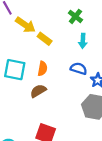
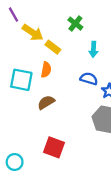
green cross: (75, 16) -> (75, 24), moved
orange semicircle: (42, 69) -> (46, 70), moved

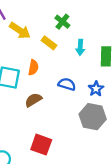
yellow rectangle: (53, 47) -> (49, 43), moved
blue semicircle: (89, 79) -> (67, 84), moved

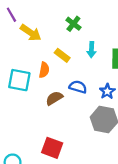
yellow rectangle: (49, 43) -> (62, 55), moved
brown semicircle: (33, 100) -> (54, 98), moved

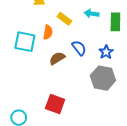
cyan arrow: (92, 50) -> (92, 14), turned 96
blue semicircle: (78, 87) -> (79, 48), turned 35

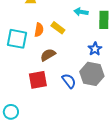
yellow rectangle: (64, 19) -> (58, 28), moved
blue semicircle: (79, 48) -> (69, 81), moved
red square: (55, 104) -> (38, 80), moved, turned -30

